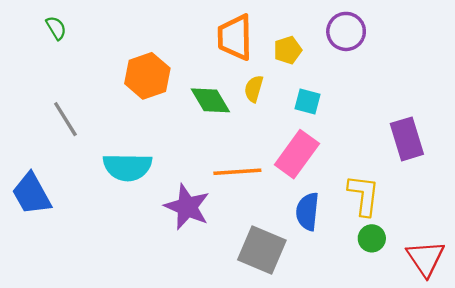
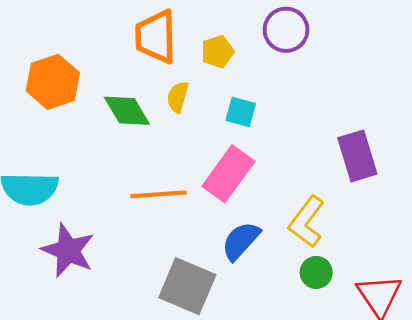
yellow L-shape: (364, 195) -> (307, 222), turned -150
purple star: (187, 207) -> (68, 251), moved
blue semicircle: (307, 211) -> (241, 241), turned 36

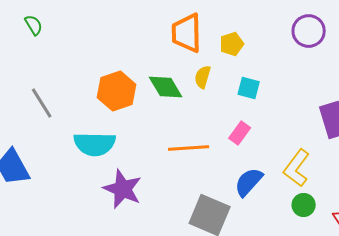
purple circle: (286, 30) -> (309, 31), moved
orange hexagon: (53, 82) -> (117, 91), moved
pink rectangle: (228, 174) -> (240, 133), size x0.6

